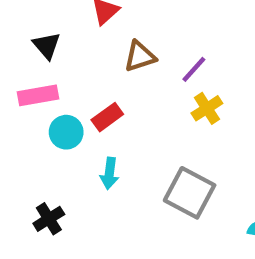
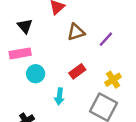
yellow cross: (207, 108) -> (113, 80), moved
red rectangle: (107, 117) -> (77, 71), moved

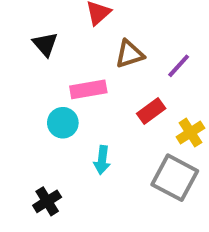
pink rectangle: (20, 53) -> (88, 89), moved
red rectangle: (77, 71) -> (151, 111), moved

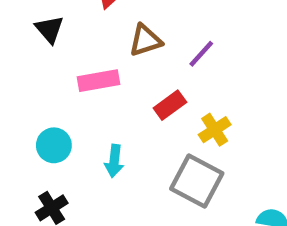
cyan circle: (63, 123) -> (54, 145), moved

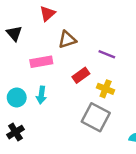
purple line: (201, 54) -> (107, 54), moved, turned 70
yellow cross: (215, 130) -> (106, 89), turned -35
cyan arrow: (114, 161) -> (41, 95), moved

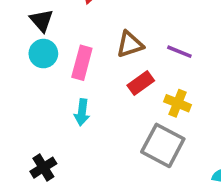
brown triangle: (67, 39) -> (130, 44), moved
pink rectangle: (41, 62) -> (82, 63), turned -65
cyan circle: (17, 98) -> (43, 54), moved

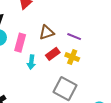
yellow cross: (178, 103) -> (72, 57), moved
cyan arrow: (82, 112) -> (31, 62), moved

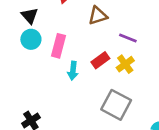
brown triangle: (47, 32) -> (98, 16), moved
yellow cross: (72, 57) -> (125, 64), turned 32

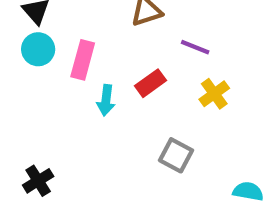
yellow cross: (125, 64) -> (214, 94), moved
gray square: (116, 105) -> (176, 155), size x0.7

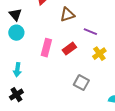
pink rectangle: (83, 60) -> (46, 48), moved
cyan arrow: (106, 100) -> (17, 70), moved

